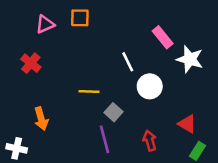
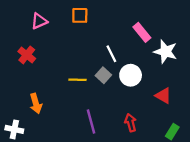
orange square: (80, 18) -> (80, 15), moved
gray square: (114, 112) -> (103, 75), moved
red triangle: (187, 124) -> (163, 96), moved

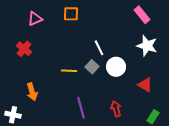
pink rectangle: (142, 32) -> (142, 15), moved

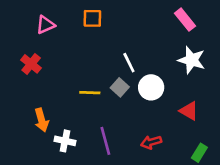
red arrow: (116, 109) -> (151, 142), turned -91
white cross: (13, 115) -> (65, 141), moved

